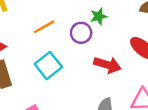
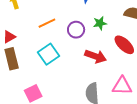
green star: (99, 16) -> (100, 23), moved

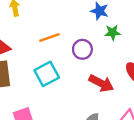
green star: (100, 23) -> (113, 32), moved

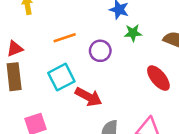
red arrow: (101, 83) -> (88, 97), moved

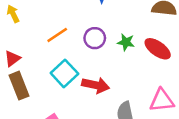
green star: (133, 33) -> (126, 42), moved, turned 30

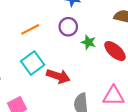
purple circle: (95, 38) -> (68, 27), moved

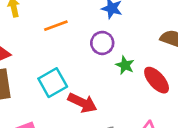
orange line: (30, 29) -> (56, 26), moved

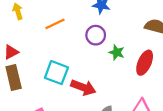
red ellipse: (157, 80) -> (145, 63), turned 70
cyan square: (53, 83) -> (56, 73), turned -35

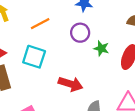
cyan square: (56, 73) -> (34, 57), moved

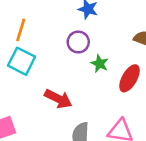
orange line: (40, 24) -> (21, 30), moved, turned -54

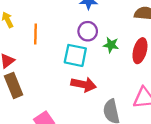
cyan square: (22, 61) -> (75, 55), moved

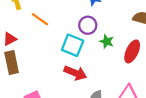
orange line: (36, 34) -> (40, 19), turned -66

